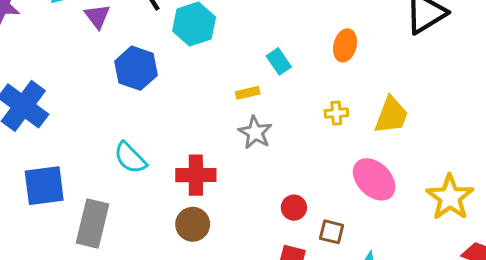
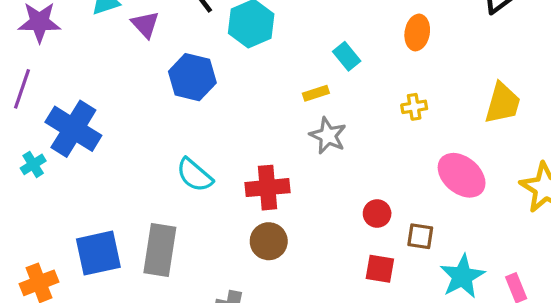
yellow trapezoid: (391, 115) -> (503, 103), moved
blue square: (44, 186) -> (98, 253), moved

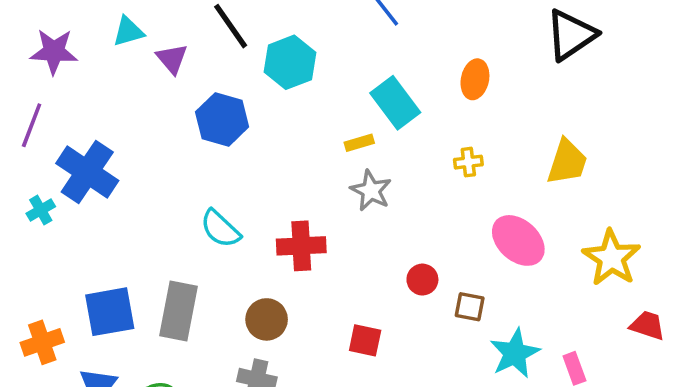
cyan rectangle: (347, 56) -> (395, 103), size x1.6
brown circle: (269, 241) -> (267, 319), moved
red square: (380, 269) -> (365, 340), moved

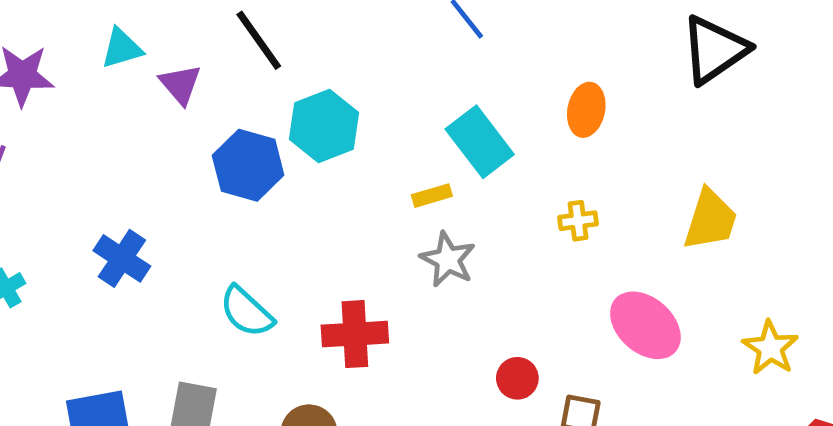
cyan hexagon: (290, 62) -> (324, 126), moved
blue cross: (87, 172) -> (122, 258), moved, size x0.7
yellow star: (611, 258) -> (770, 348), size x0.7

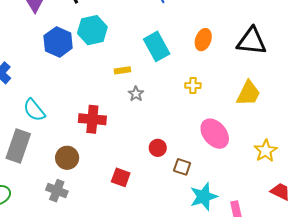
black triangle: (714, 50) -> (252, 41), moved, turned 32
yellow rectangle: (432, 196) -> (122, 70), moved
gray star: (448, 259) -> (136, 94), size x0.7
cyan semicircle: (246, 312) -> (34, 110), moved

